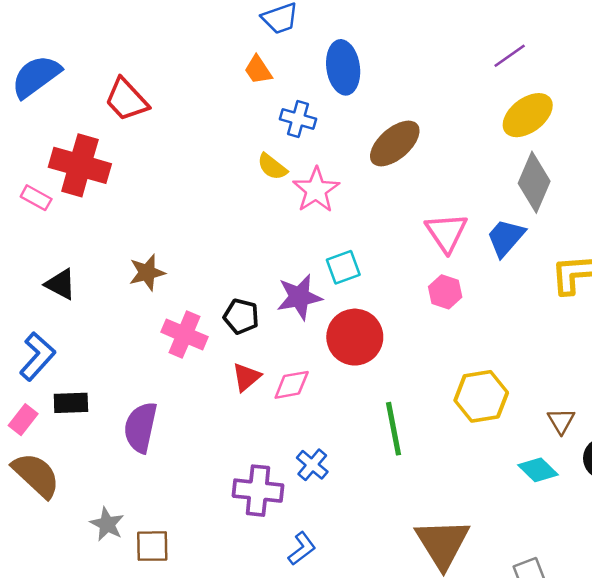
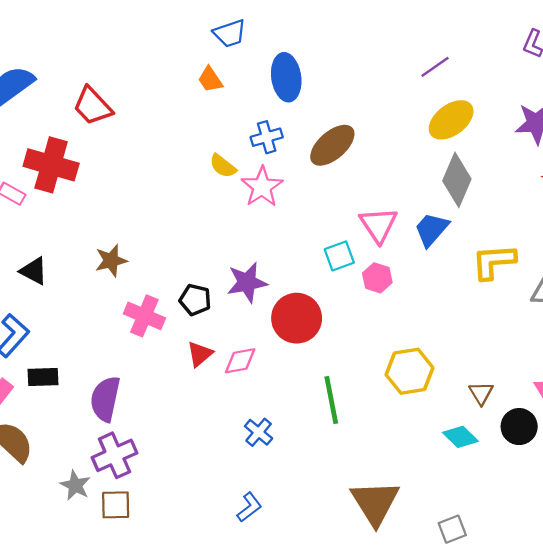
blue cross: (298, 119) -> (267, 137), moved, turned -32
cyan square: (343, 267) -> (339, 256), moved
purple cross: (258, 491) -> (114, 455), moved, turned -30

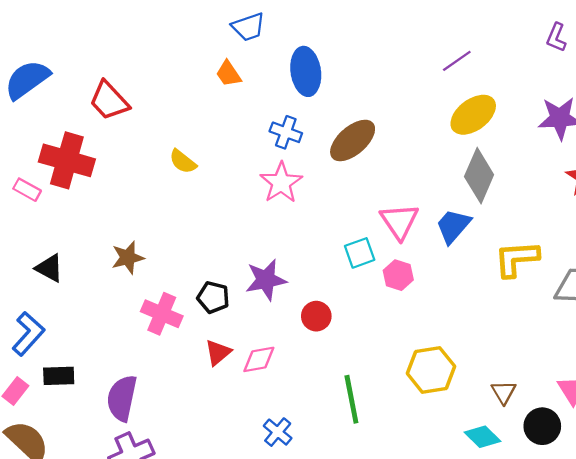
blue cross: (267, 137) -> (286, 132), turned 36
yellow semicircle: (223, 166) -> (183, 162), moved
red circle: (297, 318) -> (316, 316), size x0.6

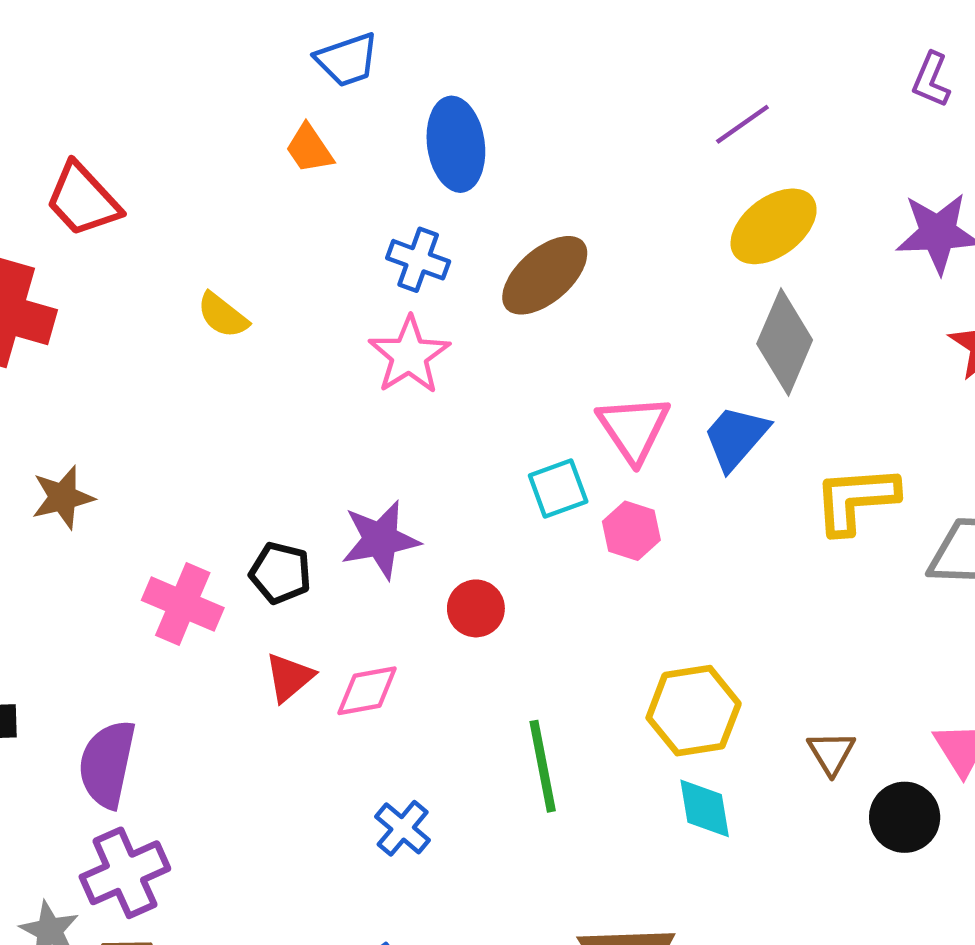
brown star: (128, 258) -> (63, 497), moved
cyan diamond: (483, 437) -> (705, 808), moved, turned 36

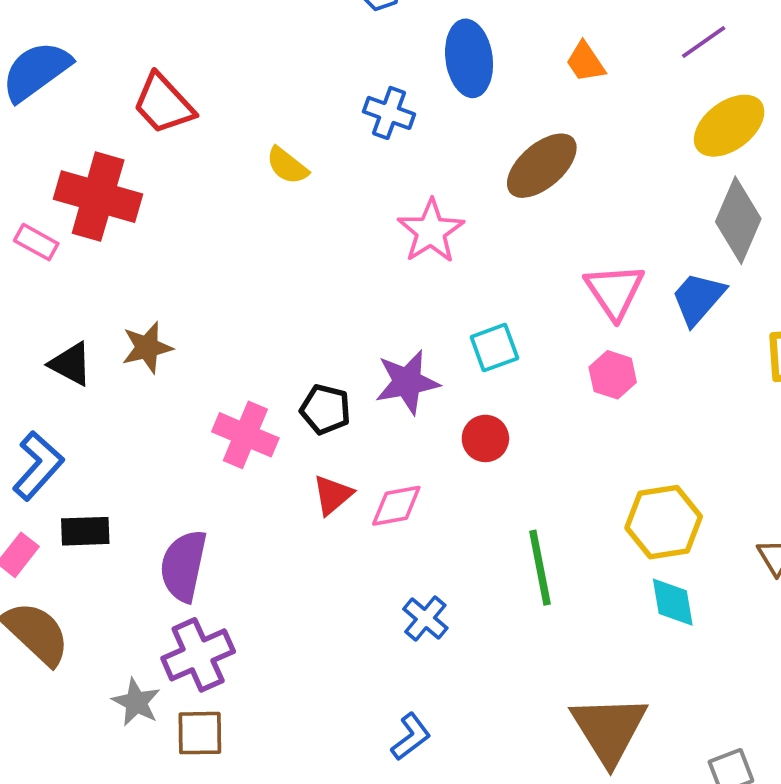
orange trapezoid: (309, 149) -> (585, 62), moved
blue cross: (418, 260) -> (389, 113), moved
yellow semicircle: (223, 315) -> (287, 166), moved
cyan square: (558, 489) -> (494, 348), moved

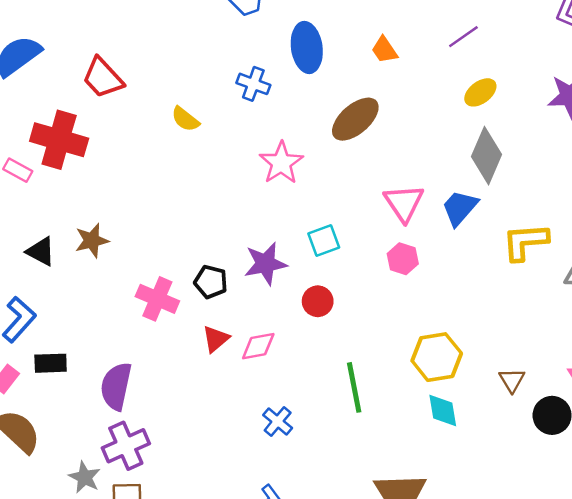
yellow ellipse: (729, 126) -> (480, 92), size x0.7

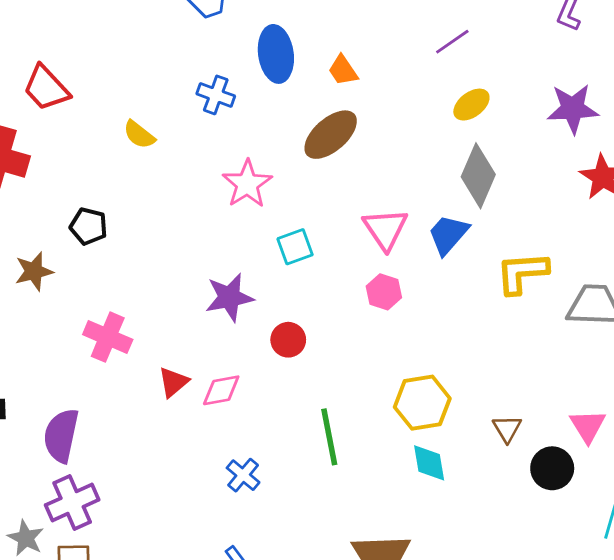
orange trapezoid: (384, 50) -> (343, 70), moved
cyan square: (324, 241) -> (295, 247), moved
black pentagon: (211, 282) -> (89, 226), moved

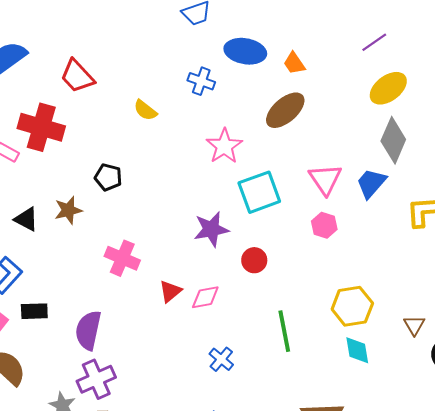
blue ellipse: (276, 54) -> (245, 51), turned -72
yellow ellipse: (471, 105) -> (388, 88), size x1.4
cyan square: (295, 247) -> (259, 192), size x1.6

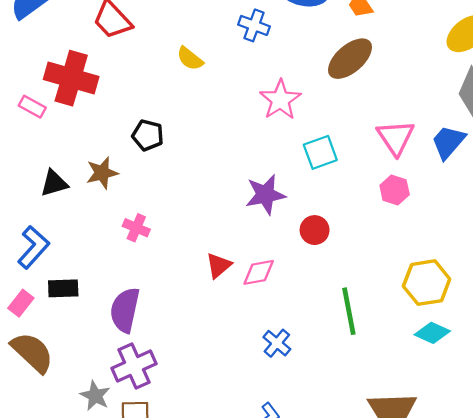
cyan square: (259, 192) -> (320, 152), size x0.7
black triangle: (26, 219) -> (54, 183), turned -44
pink cross: (122, 258) -> (136, 228), moved, size x0.7
cyan diamond: (357, 350) -> (432, 333), turned -56

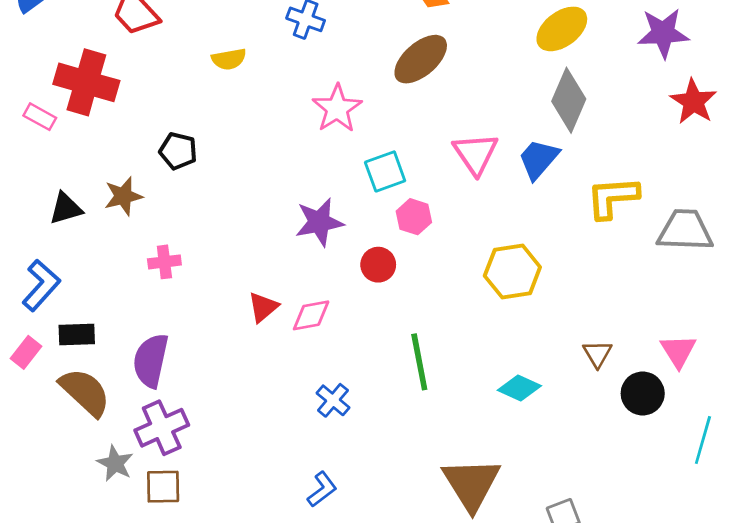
yellow semicircle: (190, 59) -> (229, 59), turned -48
pink hexagon: (395, 190) -> (414, 217), moved
pink cross: (136, 228) -> (164, 262), turned -30
yellow hexagon: (427, 283) -> (512, 272), moved
brown semicircle: (32, 352) -> (85, 392), moved

